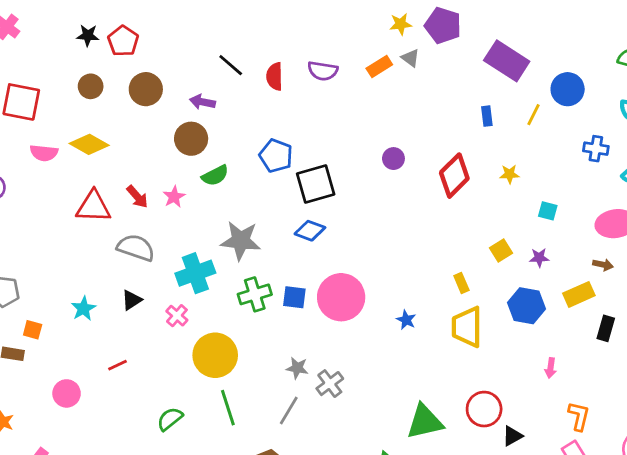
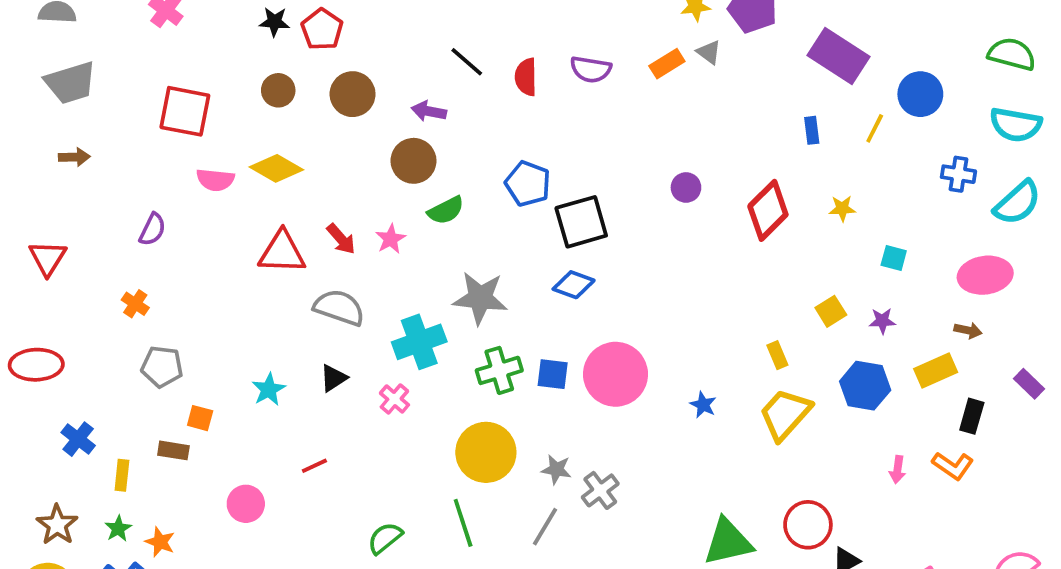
yellow trapezoid: (467, 327) -> (785, 414), turned 42
yellow circle: (215, 355) -> (486, 452), moved
orange L-shape: (579, 416) -> (953, 466), moved, turned 112

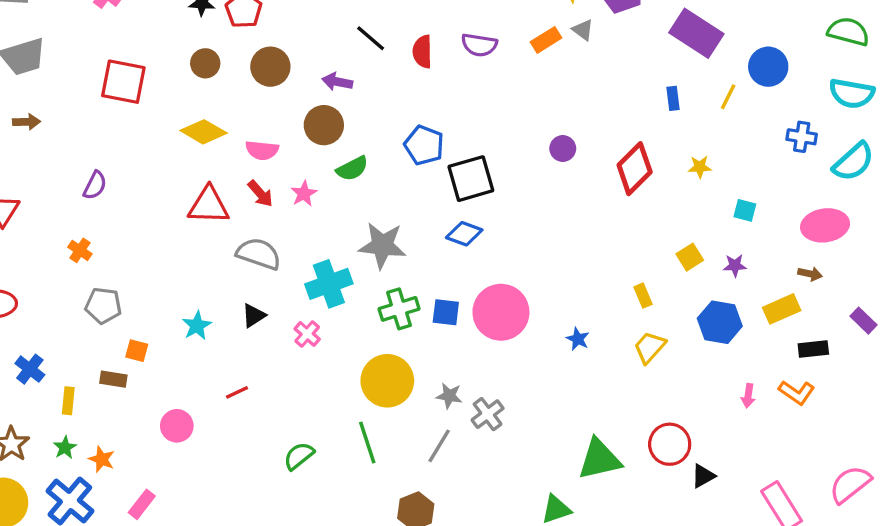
pink semicircle: (215, 180) -> (262, 150), moved
yellow trapezoid: (785, 414) -> (650, 347), size x0.7
black rectangle: (972, 416) -> (813, 349), turned 68

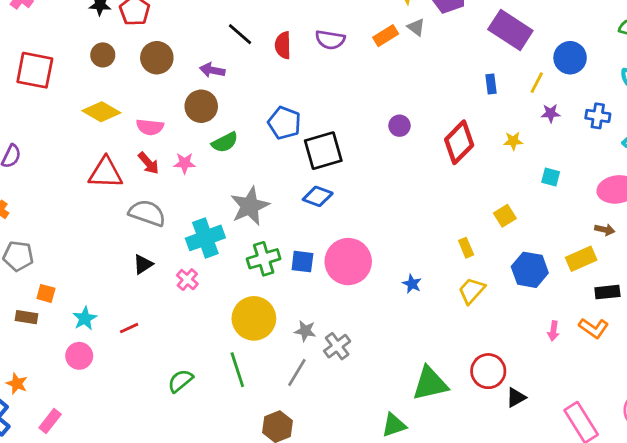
pink star: (304, 194) -> (185, 163), turned 30
gray star: (382, 245) -> (250, 206), turned -30
purple star: (735, 265) -> (551, 113), moved
cyan star: (197, 326) -> (85, 318), moved

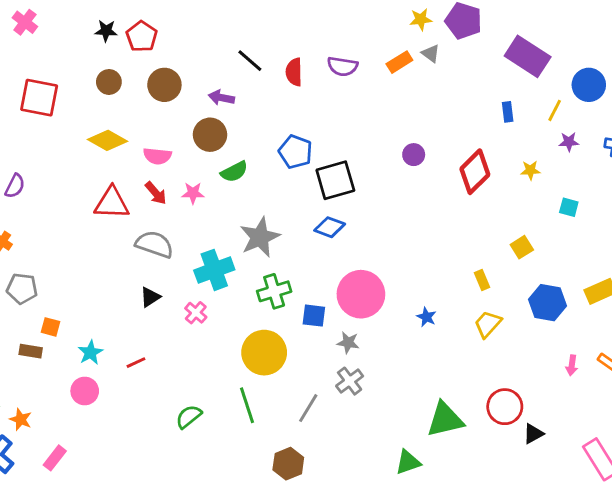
blue square: (302, 262) -> (314, 316), moved
gray star: (305, 331) -> (348, 343), moved

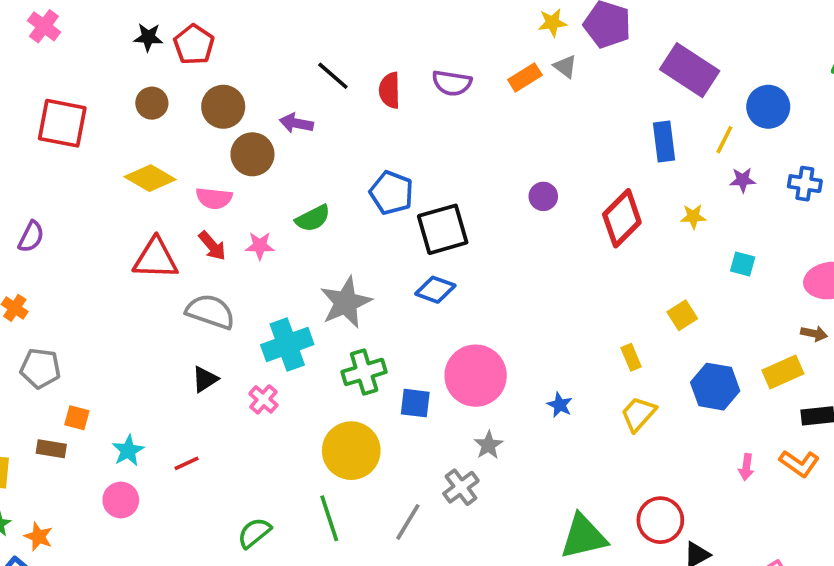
blue rectangle: (508, 112) -> (664, 142), size x1.5
brown circle: (210, 135) -> (252, 154), moved
gray star: (348, 343) -> (488, 445), moved, turned 30

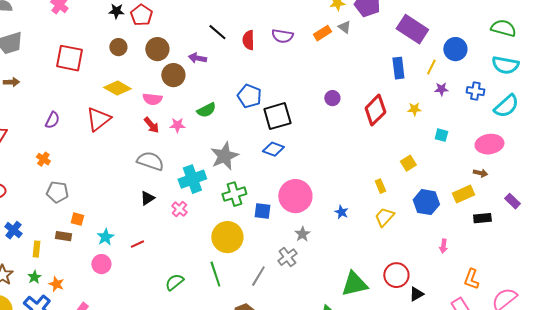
red triangle: (156, 259) -> (98, 119), moved, turned -40
orange L-shape: (799, 463) -> (471, 279), moved, turned 75

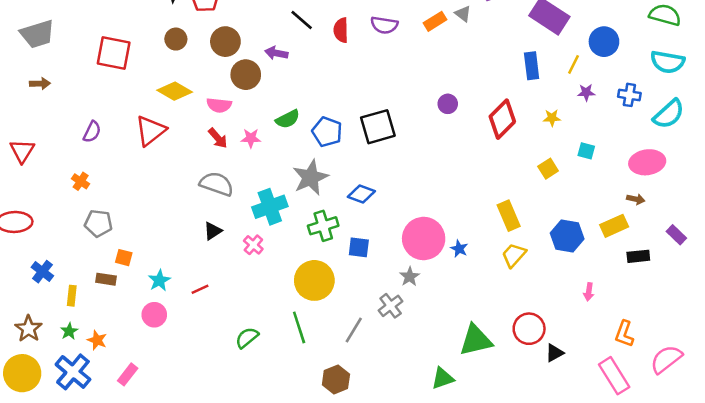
blue pentagon: (249, 96) -> (327, 132), moved
blue diamond: (273, 149) -> (361, 194), moved
yellow square: (408, 163) -> (548, 169), moved
yellow rectangle: (380, 186) -> (509, 216), size x1.6
pink circle: (295, 196) -> (424, 239), moved

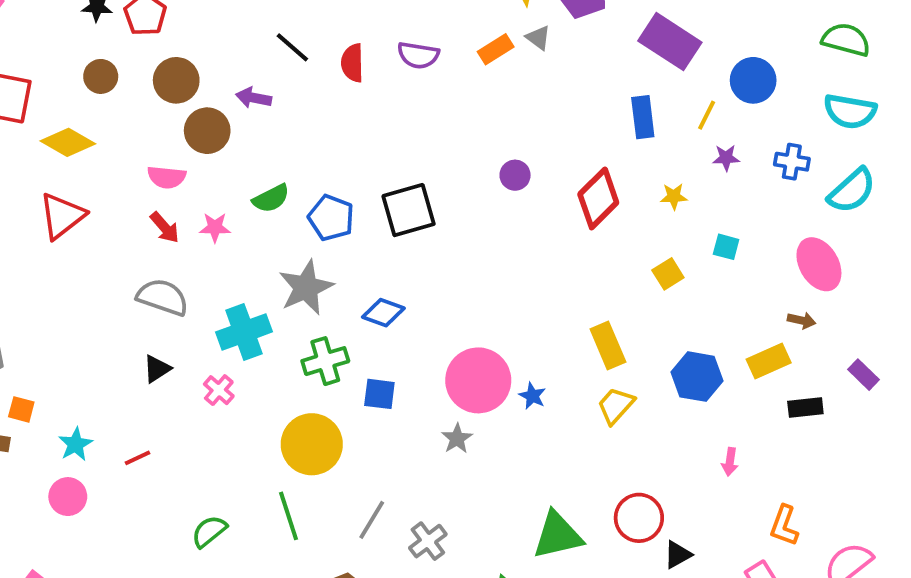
yellow diamond: (175, 91) -> (68, 142), moved
pink ellipse: (647, 162) -> (819, 264), turned 68
gray cross: (391, 306) -> (428, 541), moved

